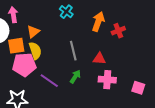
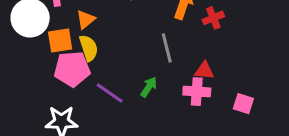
gray line: (73, 51) -> (167, 48), moved
red triangle: (99, 59) -> (204, 71), moved

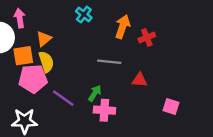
gray line: (167, 48) -> (109, 62), turned -70
pink cross: (197, 92) -> (104, 110), moved

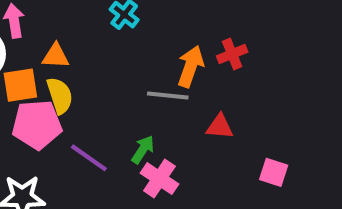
orange arrow: (123, 27) -> (191, 66), moved
orange triangle: (44, 39) -> (56, 56), turned 42
pink cross: (104, 110) -> (159, 179), turned 30

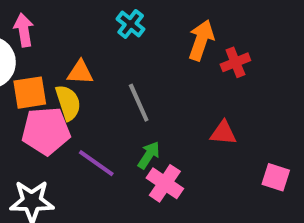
orange triangle: (56, 56) -> (80, 72), moved
orange arrow: (191, 66) -> (201, 40), moved
gray line: (168, 96) -> (139, 103), moved, turned 60

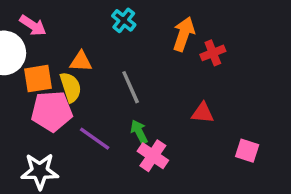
pink arrow: (24, 30) -> (33, 25), turned 132
green arrow: (149, 155) -> (139, 132), turned -60

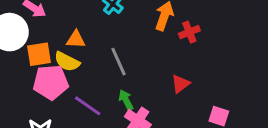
yellow semicircle: (71, 87) -> (67, 62), turned 135
red triangle: (203, 113) -> (181, 84), turned -42

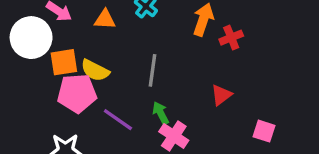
orange triangle: (76, 39) -> (105, 20), moved
gray line: (119, 62) -> (152, 70), turned 32

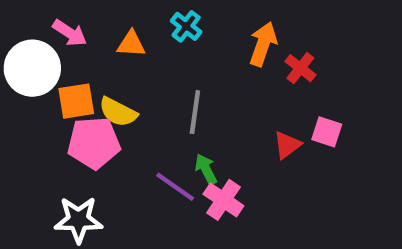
red cross: (231, 38) -> (300, 68), turned -30
purple line: (118, 120) -> (175, 187), moved
pink square: (264, 131) -> (327, 132), moved

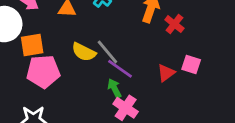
yellow semicircle: (118, 112) -> (84, 52), moved
gray line: (195, 112) -> (107, 52), turned -48
purple line: (175, 187) -> (120, 69), moved

